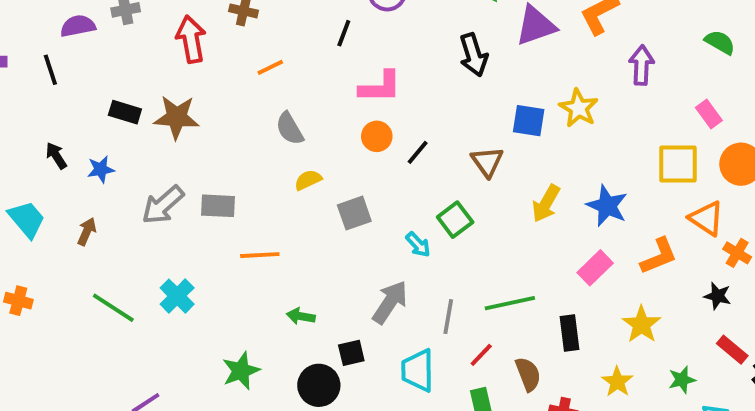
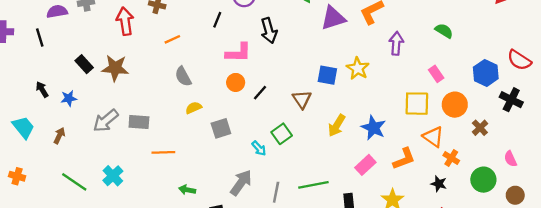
black arrow: (474, 55) -> (269, 31), moved
black rectangle: (125, 112) -> (84, 64), turned 30

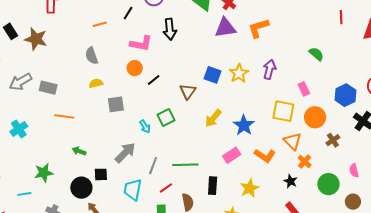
orange line: (172, 39) -> (100, 24), moved
purple arrow: (396, 43) -> (269, 69), moved
orange L-shape: (404, 159) -> (265, 156), turned 45

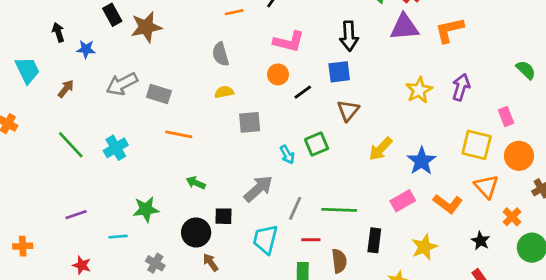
black arrow: (170, 29) -> (349, 36), moved
brown star: (36, 39) -> (146, 27), turned -30
blue square: (213, 75) -> (339, 72), moved, turned -30
orange cross: (305, 162) -> (512, 217), moved
red line: (166, 188) -> (311, 240), turned 32

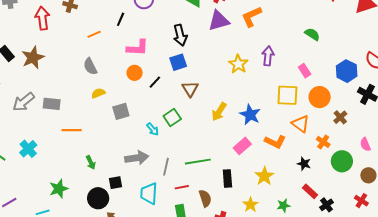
green arrow: (196, 183) -> (91, 162), turned -128
gray arrow: (258, 189) -> (137, 158), turned 45

